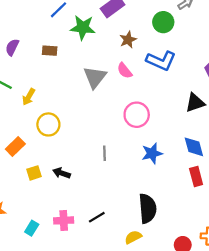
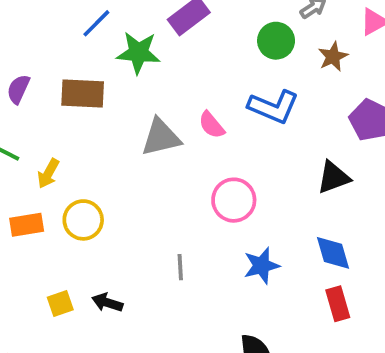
brown star: (128, 40) -> (333, 57), moved
brown rectangle: (50, 51) -> (83, 93), size x1.6
gray triangle: (95, 77) -> (161, 137), turned 40
orange rectangle: (15, 146) -> (27, 225), moved, turned 36

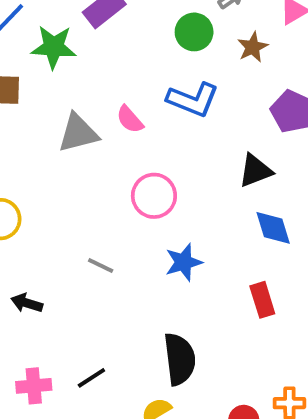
blue diamond: (333, 253) -> (273, 228), moved
gray line: (180, 267) -> (101, 265), turned -60

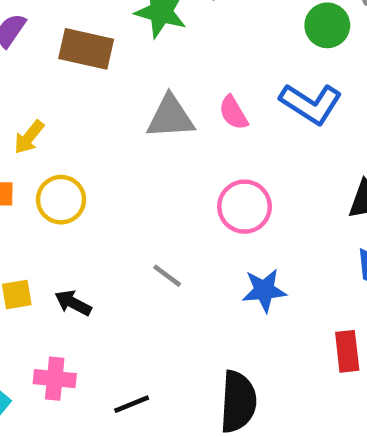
pink cross: (34, 386) -> (55, 379), moved

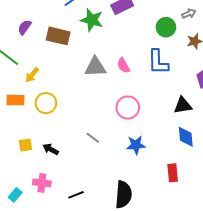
blue L-shape: (311, 104) -> (158, 62), turned 56

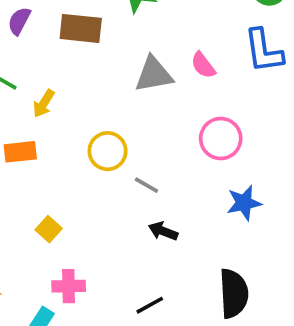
yellow circle: (46, 103) -> (108, 151), moved
gray line: (93, 138) -> (146, 185), moved
yellow square: (25, 145) -> (49, 229), turned -32
black arrow: (51, 149) -> (163, 231), moved
pink cross: (42, 183) -> (69, 286), moved

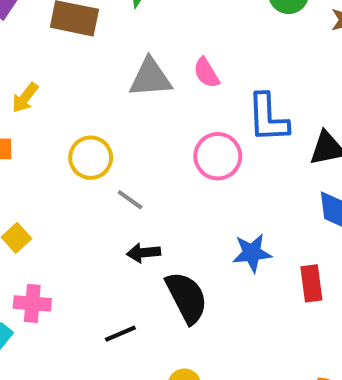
blue L-shape: (264, 51) -> (268, 118), moved
blue star: (244, 203) -> (252, 253), moved
black arrow: (163, 231) -> (143, 253), turned -32
black semicircle: (234, 293) -> (187, 297), moved, turned -30

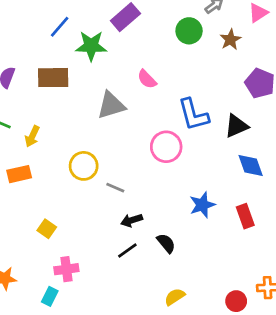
pink semicircle: (206, 73) -> (147, 79), moved
black semicircle: (187, 297) -> (166, 243), size x0.6
black line: (120, 334) -> (127, 251), moved

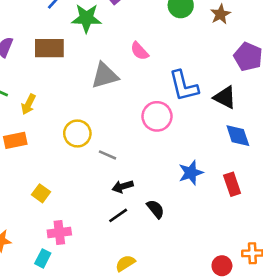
black triangle: (236, 126) -> (225, 97), turned 50
yellow semicircle: (175, 297) -> (125, 263), moved

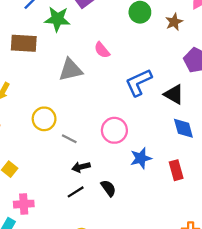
blue L-shape: (184, 86) -> (139, 82), turned 76
pink circle: (157, 116) -> (114, 130), moved

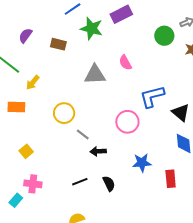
brown rectangle: (24, 43) -> (58, 44), size x0.7
pink circle: (114, 130) -> (127, 122), moved
black arrow: (81, 167) -> (98, 151), moved

